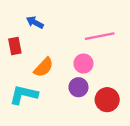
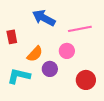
blue arrow: (35, 22) -> (44, 18), moved, size x1.6
purple circle: (78, 87) -> (50, 69), moved

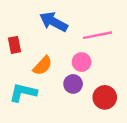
purple circle: (50, 69) -> (73, 84), moved

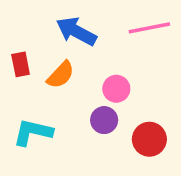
pink line: (97, 35) -> (149, 28), moved
orange semicircle: (43, 66) -> (61, 75), moved

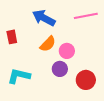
orange semicircle: (61, 75) -> (48, 44), moved

